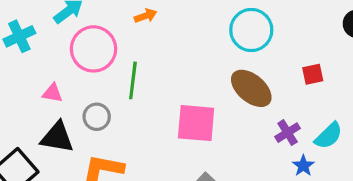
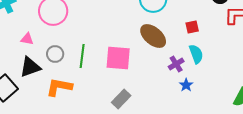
green line: (133, 80) -> (82, 56), moved
cyan semicircle: (329, 136) -> (196, 54), moved, turned -66
black triangle: (57, 137) -> (30, 67), turned -30

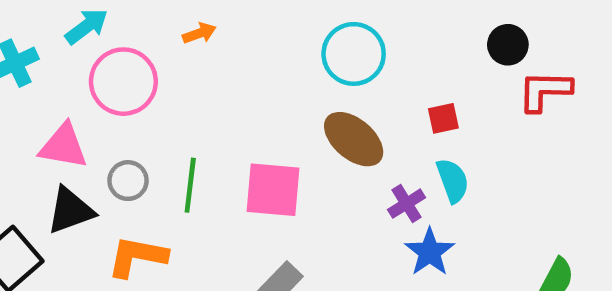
pink triangle: (27, 39) -> (64, 146), size x1.6
blue star: (186, 85) -> (430, 252), size x1.5

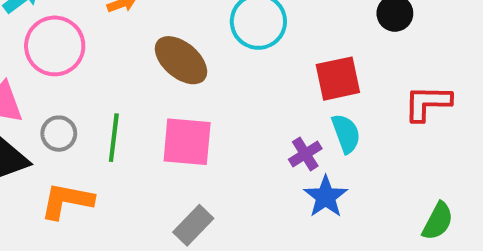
red L-shape: (545, 91) -> (427, 103), moved
red square: (443, 118) -> (338, 79), size x1.6
brown ellipse: (354, 139) -> (181, 60), moved

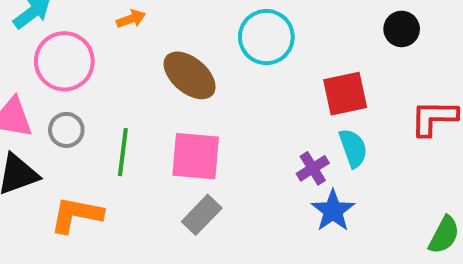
gray circle: (59, 134) -> (66, 130), moved
gray rectangle: (193, 225) -> (202, 215), moved

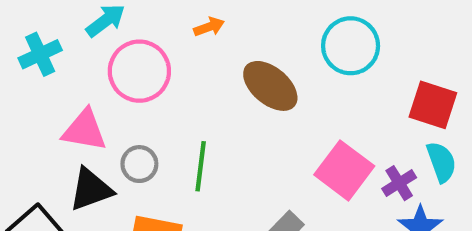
red square: (345, 94) -> (433, 105), turned 30
gray circle: (66, 130) -> (139, 164), moved
pink square: (196, 156) -> (344, 170), moved, turned 32

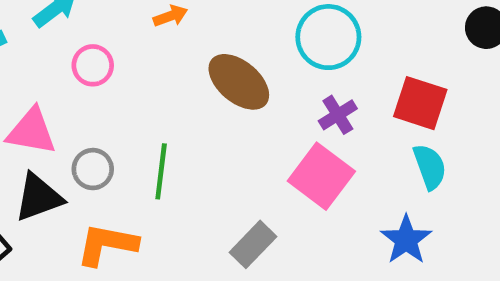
pink circle: (139, 71) -> (93, 65), size x0.6
purple cross: (399, 183) -> (338, 115), moved

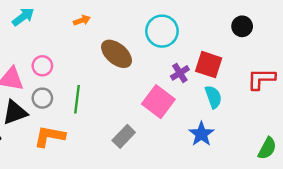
pink circle: (93, 65) -> (42, 66), moved
purple cross: (338, 115) -> (180, 73), moved

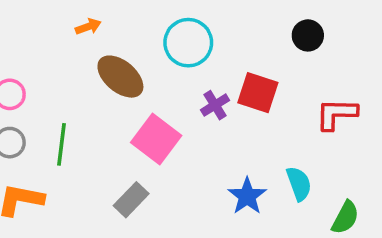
orange arrow: (82, 20) -> (88, 27), moved
cyan semicircle: (213, 97) -> (299, 184), moved
pink square: (158, 102) -> (156, 139), moved

